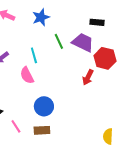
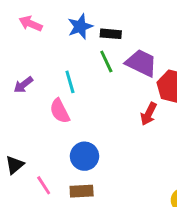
black rectangle: (97, 22) -> (111, 34), moved

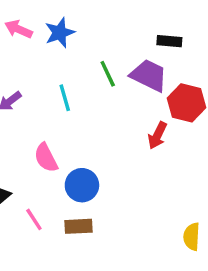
blue star: (80, 27) -> (60, 33), moved
black rectangle: (111, 34) -> (169, 41), moved
pink semicircle: (60, 111) -> (46, 158), moved

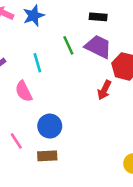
black rectangle: (169, 41) -> (98, 17), moved
pink semicircle: (46, 158) -> (24, 91), moved
pink line: (34, 219) -> (16, 141), moved

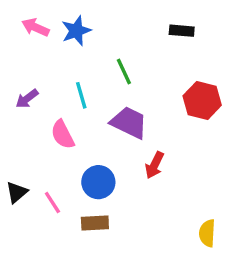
black rectangle: (98, 17) -> (182, 31), moved
purple trapezoid: (98, 47) -> (129, 123), moved
red arrow: (104, 90) -> (155, 165), moved

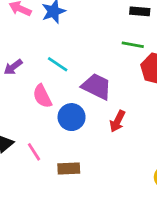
green line: (124, 72) -> (133, 45), moved, turned -55
cyan line: (81, 95) -> (58, 64), turned -40
blue circle: (98, 182) -> (72, 117), moved

